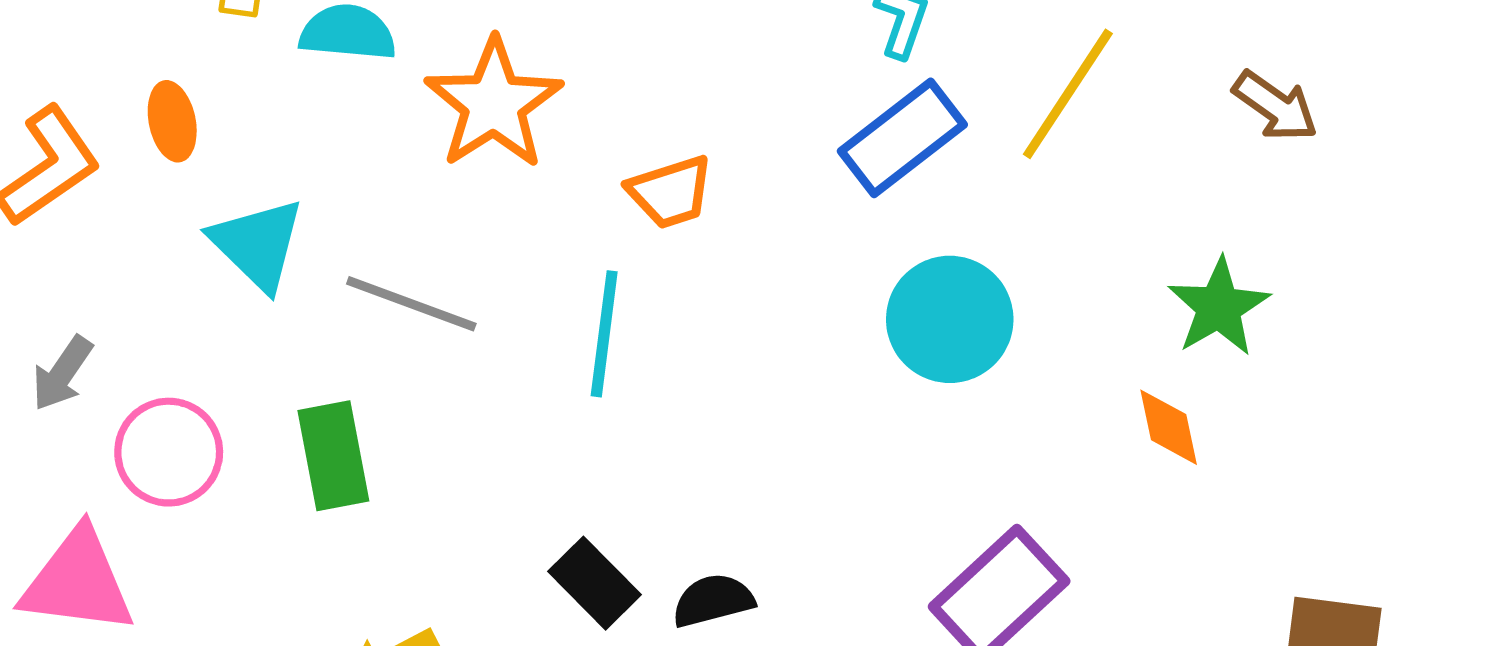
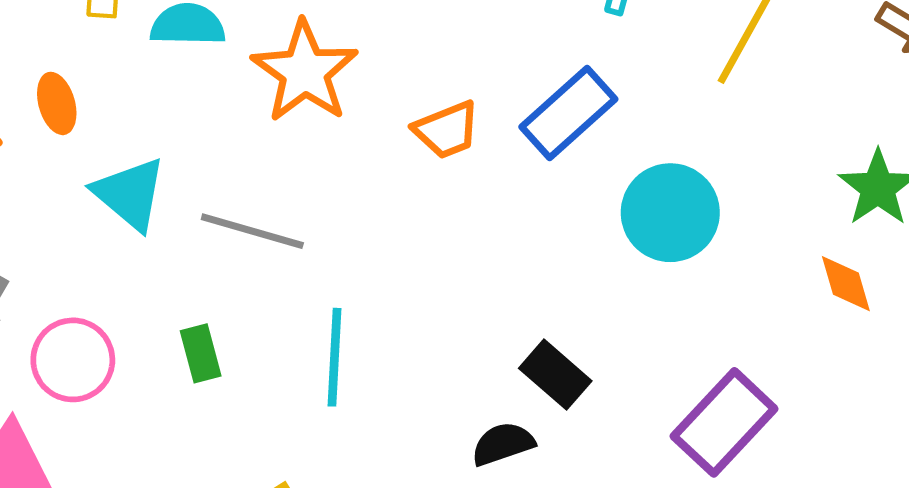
blue rectangle: (902, 138) -> (568, 113), moved
cyan line: (604, 334) -> (335, 357), moved
green rectangle: (333, 456) -> (201, 353), size x0.7
black rectangle: (594, 583) -> (555, 375), moved

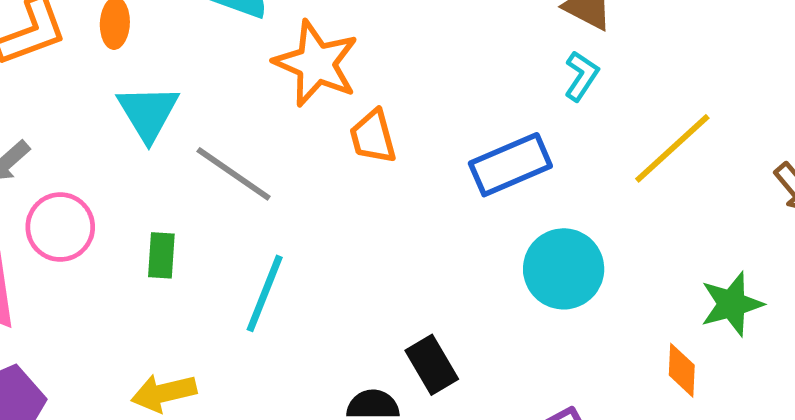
orange star: (305, 72) -> (316, 63), turned -30
orange trapezoid: (447, 130) -> (373, 137), moved, turned 78

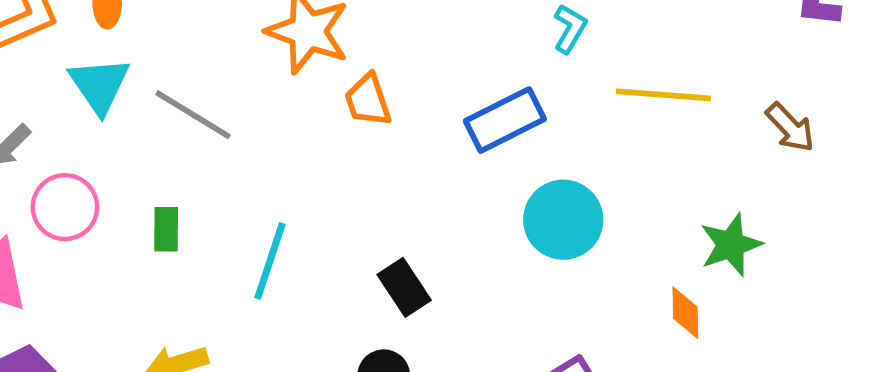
cyan triangle: (148, 113) -> (99, 85), moved
yellow line: (672, 148) -> (663, 95), turned 50
gray line: (234, 174) -> (193, 115), moved
black rectangle: (432, 365) -> (404, 287), moved

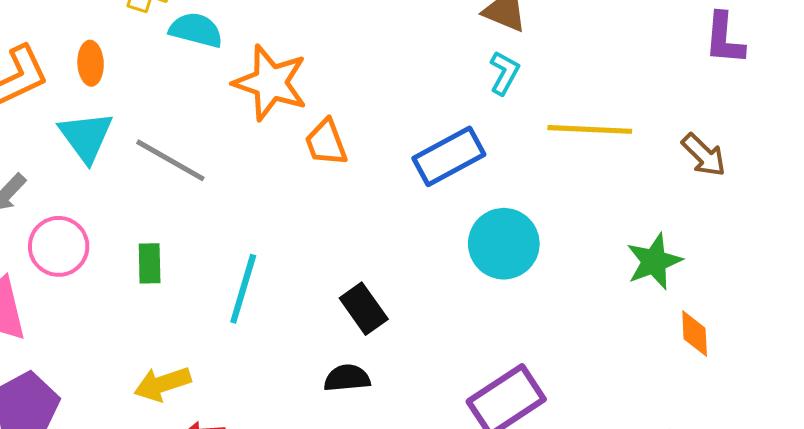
orange diamond: (685, 313) -> (695, 333), moved

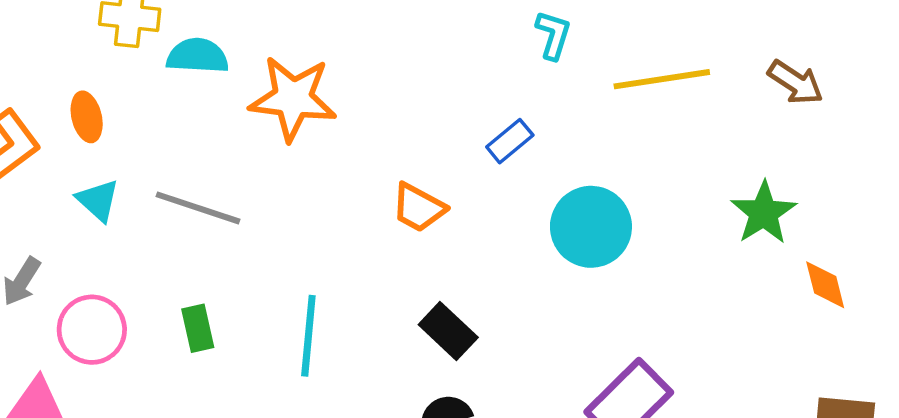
cyan triangle: (86, 137) -> (98, 200), size x0.7
orange trapezoid: (326, 142) -> (419, 208), moved, turned -30
blue rectangle: (449, 156) -> (510, 141), size x0.6

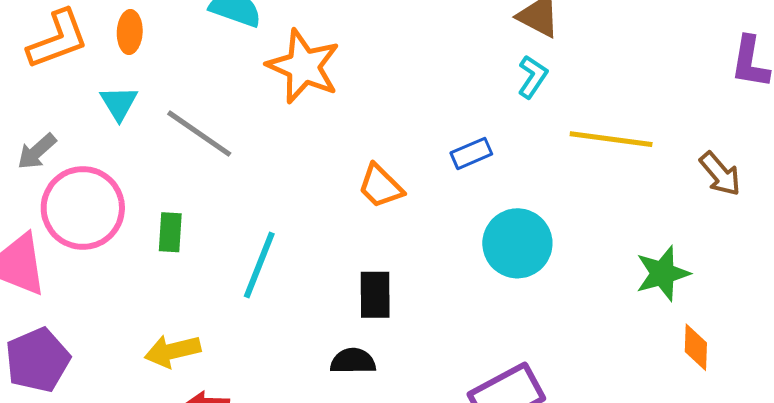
pink circle: (92, 330) -> (83, 208), size x1.4
black rectangle: (448, 331) -> (375, 295), turned 30

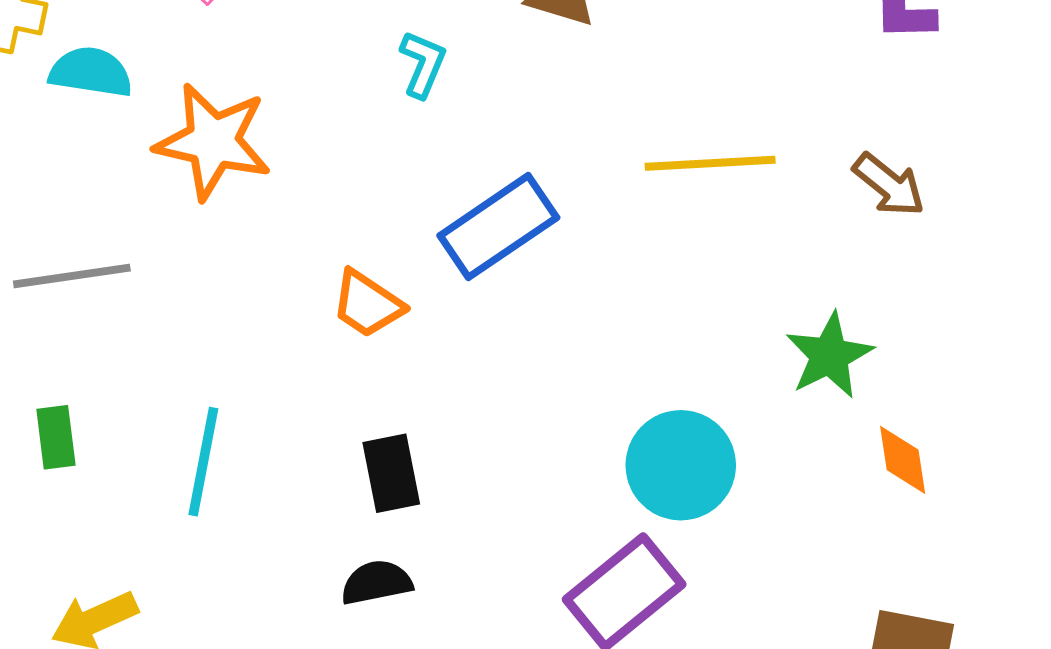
cyan L-shape: (533, 77) -> (423, 64), moved
gray line: (199, 134) -> (72, 276), turned -32
blue rectangle: (471, 153) -> (498, 227), size x1.8
cyan circle: (517, 243) -> (681, 465), moved

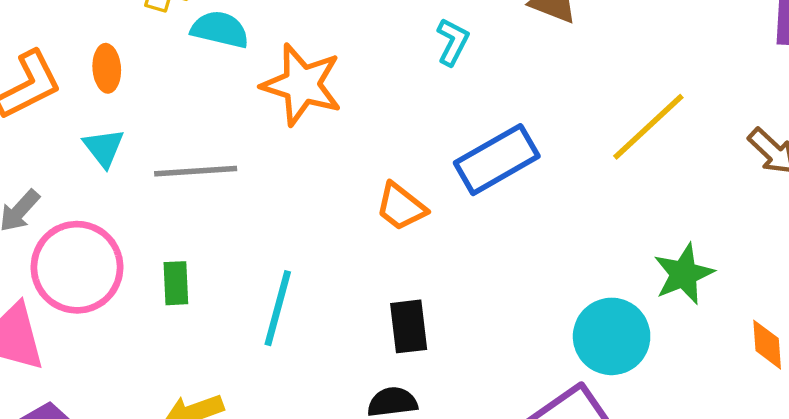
yellow line: (710, 163) -> (648, 127), turned -44
green star: (829, 356) -> (684, 274), moved

